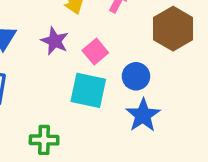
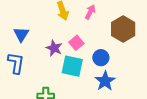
purple star: (55, 41) -> (54, 48), moved

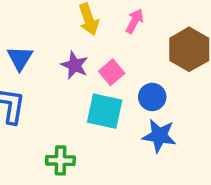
purple star: (54, 48) -> (75, 65), moved
blue star: (105, 81) -> (159, 136), turned -30

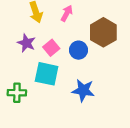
blue circle: (152, 97) -> (79, 50), moved
green cross: (60, 160) -> (17, 93), moved

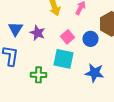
purple star: (26, 43) -> (38, 33), moved

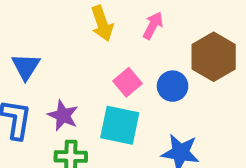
purple star: (38, 33) -> (63, 115), moved

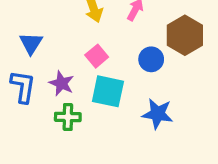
pink square: (128, 82) -> (97, 56), moved

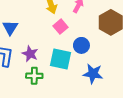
pink square: (97, 56) -> (60, 27), moved
blue circle: (151, 59) -> (81, 45), moved

